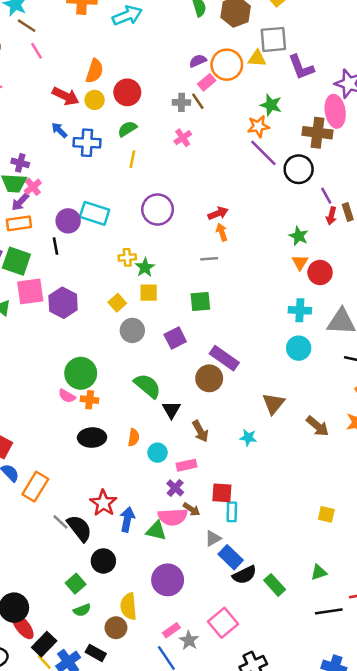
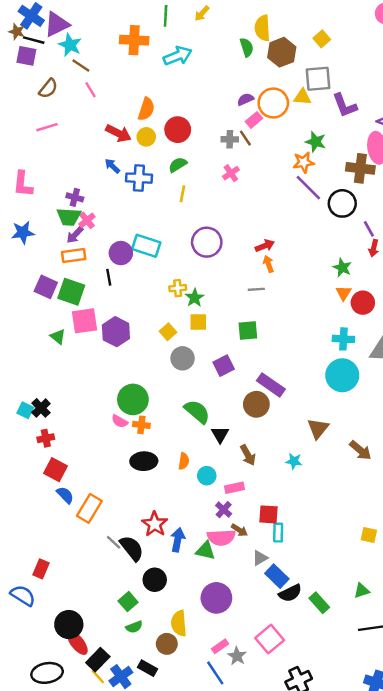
cyan circle: (299, 348) -> (342, 375), size x1.4

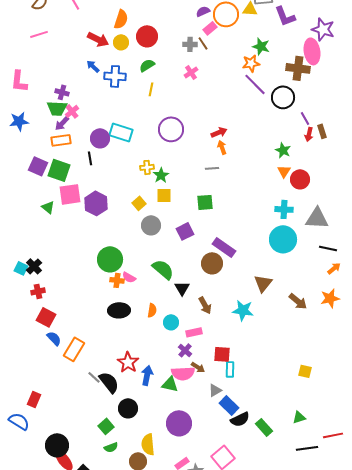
pink semicircle: (120, 421) -> (129, 277), moved
cyan star: (294, 461) -> (243, 310), size x1.5

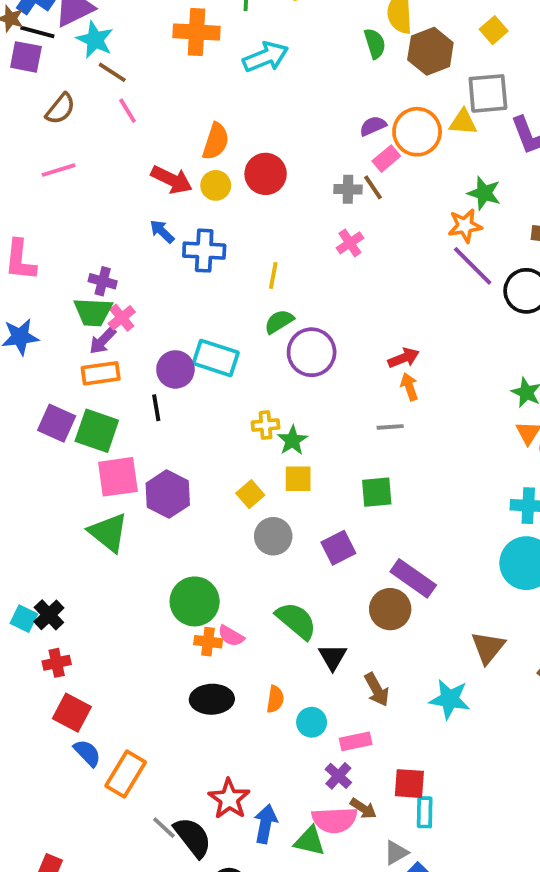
green semicircle: (147, 65) -> (279, 322), moved
green triangle: (48, 207) -> (108, 532), moved, size x1.6

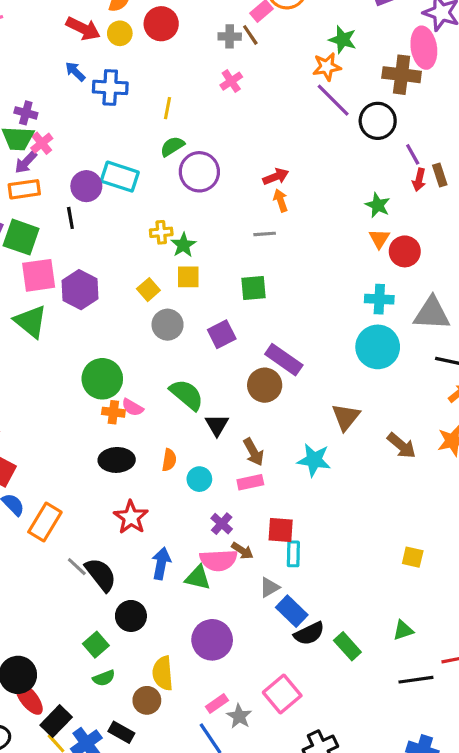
pink rectangle: (356, 741) -> (250, 482), moved
red star: (229, 799) -> (131, 517), moved

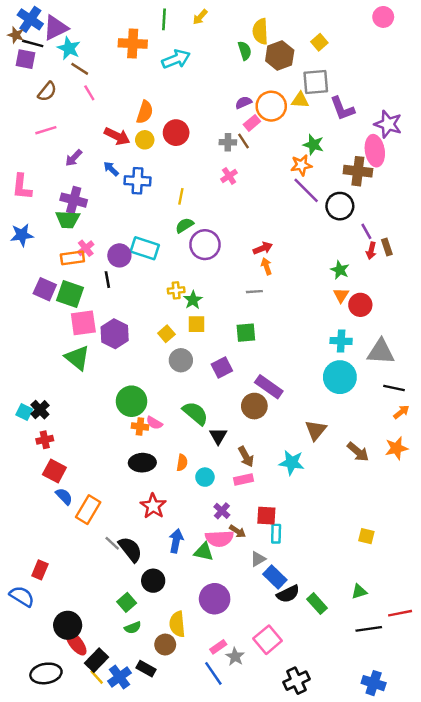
purple cross: (26, 113) -> (74, 200), size x1.5
pink cross: (42, 143) -> (86, 248), moved
purple arrow: (26, 162) -> (74, 158), moved

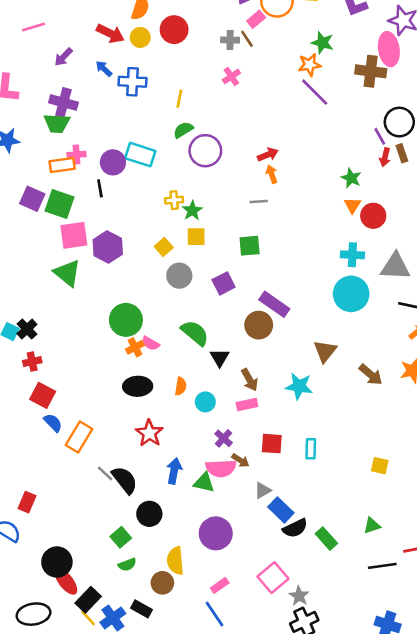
black circle: (340, 206) -> (399, 122), moved
pink cross: (86, 248) -> (76, 155), turned 35
orange cross: (140, 426) -> (135, 347), turned -35
cyan rectangle: (276, 534) -> (311, 449), moved
gray star: (235, 657) -> (299, 596), moved

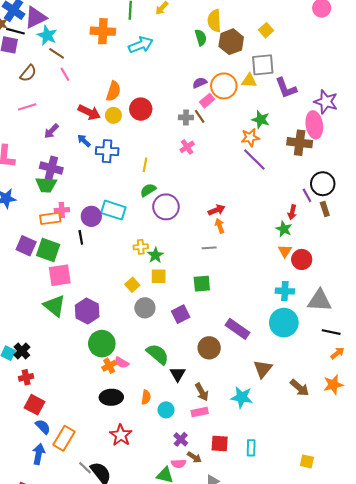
red arrow: (385, 157) -> (292, 212), moved
purple hexagon: (108, 247) -> (87, 311), moved
purple rectangle: (274, 304) -> (238, 329), moved
pink semicircle: (221, 468) -> (179, 464), size x0.6
blue arrow: (174, 471) -> (39, 454), moved

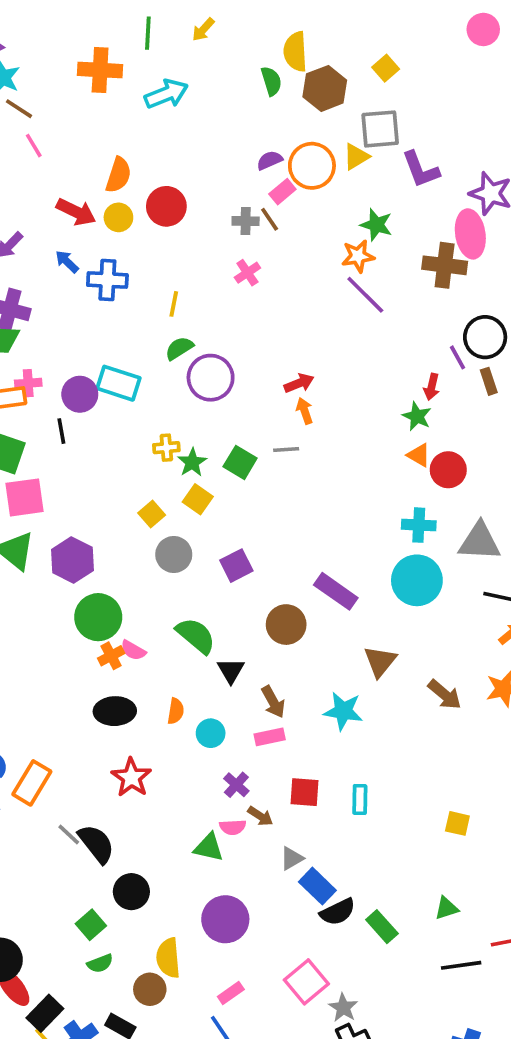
yellow triangle: (249, 81) -> (356, 157), turned -35
orange triangle: (285, 251) -> (419, 455), turned -32
yellow square: (159, 276) -> (198, 499), turned 35
green square: (202, 284) -> (240, 462), moved, turned 36

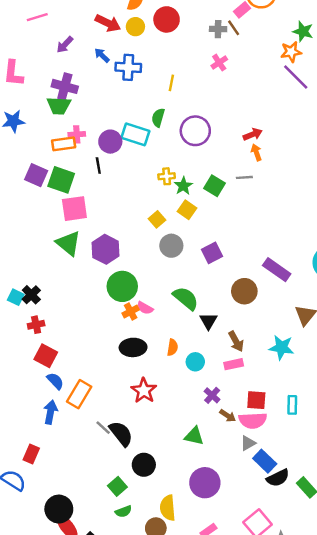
green semicircle: (179, 348) -> (158, 118), moved, turned -42
pink semicircle: (233, 827) -> (253, 420), moved, size x1.6

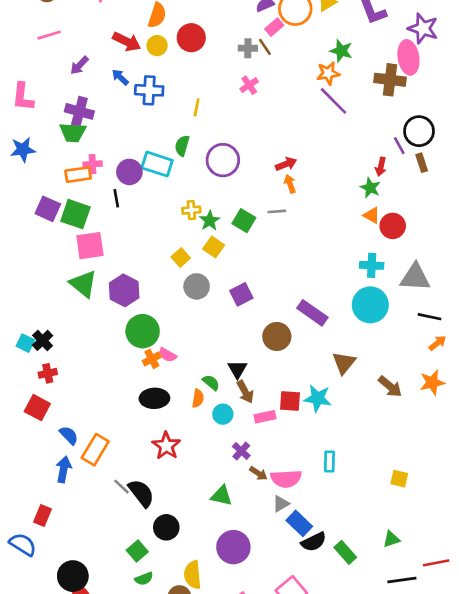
green semicircle: (186, 298) -> (211, 383), moved, size x0.6
brown arrow: (236, 341) -> (245, 392), moved
red square: (46, 356) -> (37, 408), moved
red square: (256, 400) -> (290, 401), moved

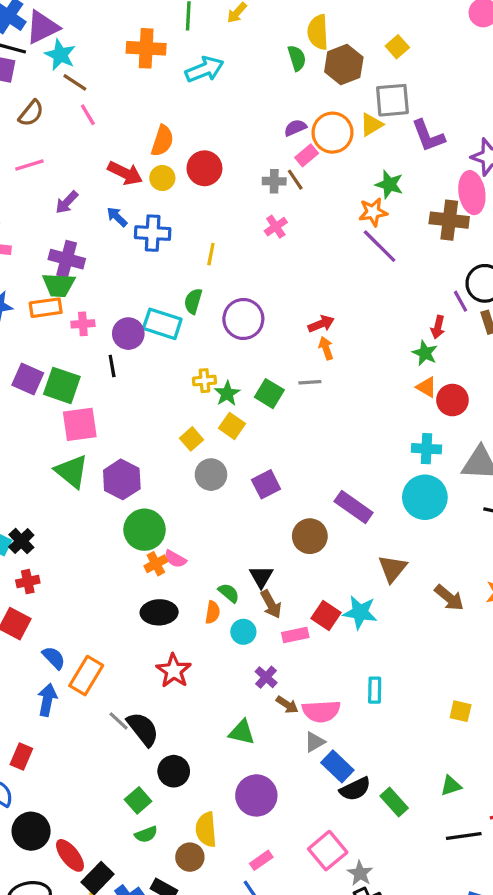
orange rectangle: (78, 175) -> (46, 308), moved
red square: (290, 401) -> (326, 616), turned 30
black circle: (73, 576) -> (31, 831), moved

